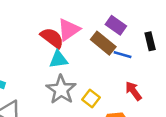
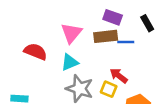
red semicircle: (52, 38) -> (35, 52), moved
brown rectangle: (103, 43) -> (106, 36), turned -30
red arrow: (133, 91) -> (119, 76), moved

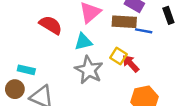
yellow square: (109, 89) -> (119, 56), moved

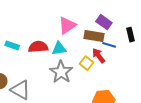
red semicircle: (51, 25) -> (38, 47), moved, turned -42
red arrow: (131, 64) -> (99, 56), moved
cyan rectangle: (26, 70) -> (12, 45), moved

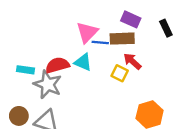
blue line: (109, 45) -> (100, 43), moved
cyan triangle: (59, 49) -> (83, 62), turned 42
gray star: (61, 72) -> (48, 84), moved

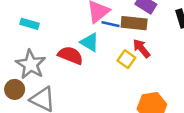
red semicircle: (57, 65) -> (70, 55), moved, turned 30
cyan rectangle: (26, 70) -> (30, 24), moved
gray star: (48, 84) -> (31, 64), moved

